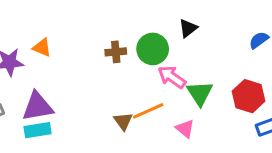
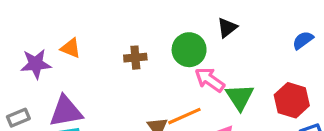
brown cross: (116, 52) -> (135, 58), moved

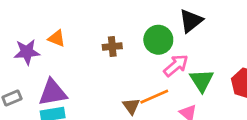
black triangle: (227, 28) -> (191, 21), size x1.4
pink arrow: (210, 80) -> (176, 65), turned 105

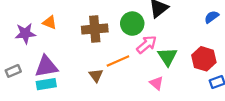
brown cross: (112, 47) -> (95, 29), size x1.6
orange line: (154, 97) -> (118, 61), moved
brown triangle: (131, 106) -> (96, 75), moved

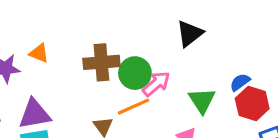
blue semicircle: (212, 17) -> (240, 82), moved
green circle: (132, 24) -> (135, 73), moved
pink arrow: (147, 44) -> (156, 84), moved

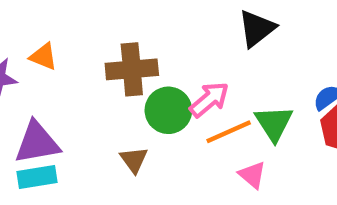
green circle: (135, 73) -> (168, 110), moved
orange line: (133, 107) -> (229, 132), moved

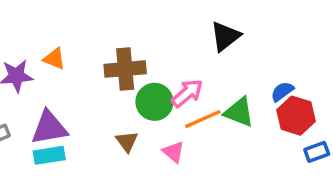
green triangle: (274, 123) -> (239, 112), turned -36
pink triangle: (252, 175) -> (173, 152), moved

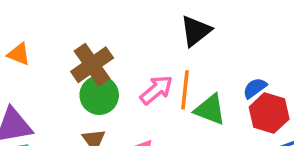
brown cross: (125, 69) -> (92, 65), turned -30
green circle: (154, 102) -> (99, 95), moved
orange line: (203, 119) -> (185, 90), moved, turned -60

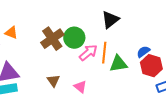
green circle: (99, 95) -> (74, 38), moved
green triangle: (210, 109) -> (118, 64), turned -30

